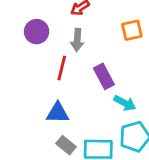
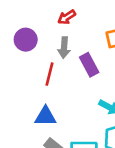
purple rectangle: (104, 76) -> (89, 65), moved

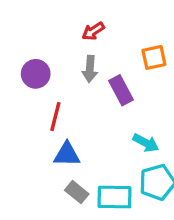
purple circle: (26, 40) -> (36, 74), moved
red line: (49, 74) -> (55, 117), moved

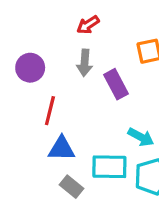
cyan rectangle: (115, 197) -> (109, 167), moved

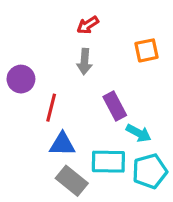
purple circle: (30, 68) -> (21, 79), moved
purple rectangle: (116, 84) -> (115, 106), moved
gray rectangle: (71, 187) -> (72, 181), size x1.4

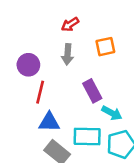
orange square: (147, 50) -> (105, 47), moved
purple circle: (21, 79) -> (28, 65), moved

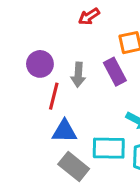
gray arrow: (68, 54) -> (78, 75), moved
purple rectangle: (92, 91) -> (115, 72), moved

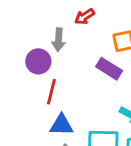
purple rectangle: (115, 72) -> (109, 69), turned -30
gray arrow: (78, 75) -> (59, 40), moved

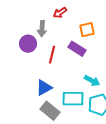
red line: (51, 92) -> (52, 55), moved
blue triangle: (61, 125) -> (44, 88), turned -30

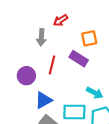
purple circle: (28, 44) -> (26, 76), moved

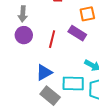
gray arrow: (41, 37) -> (23, 14), moved
purple circle: (26, 76) -> (24, 35), moved

